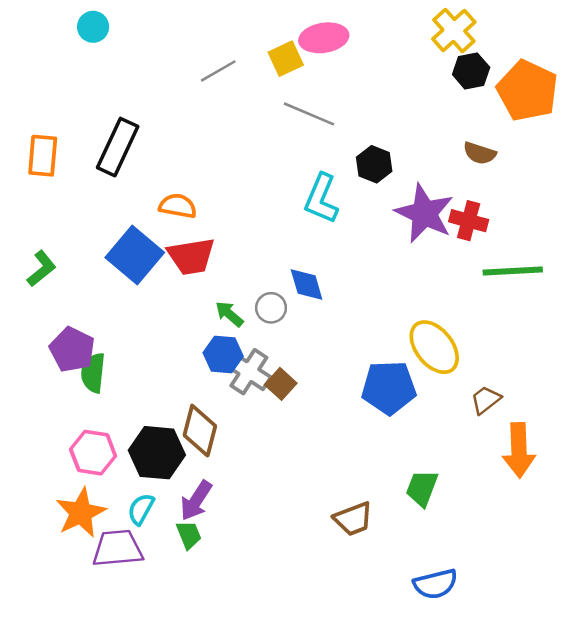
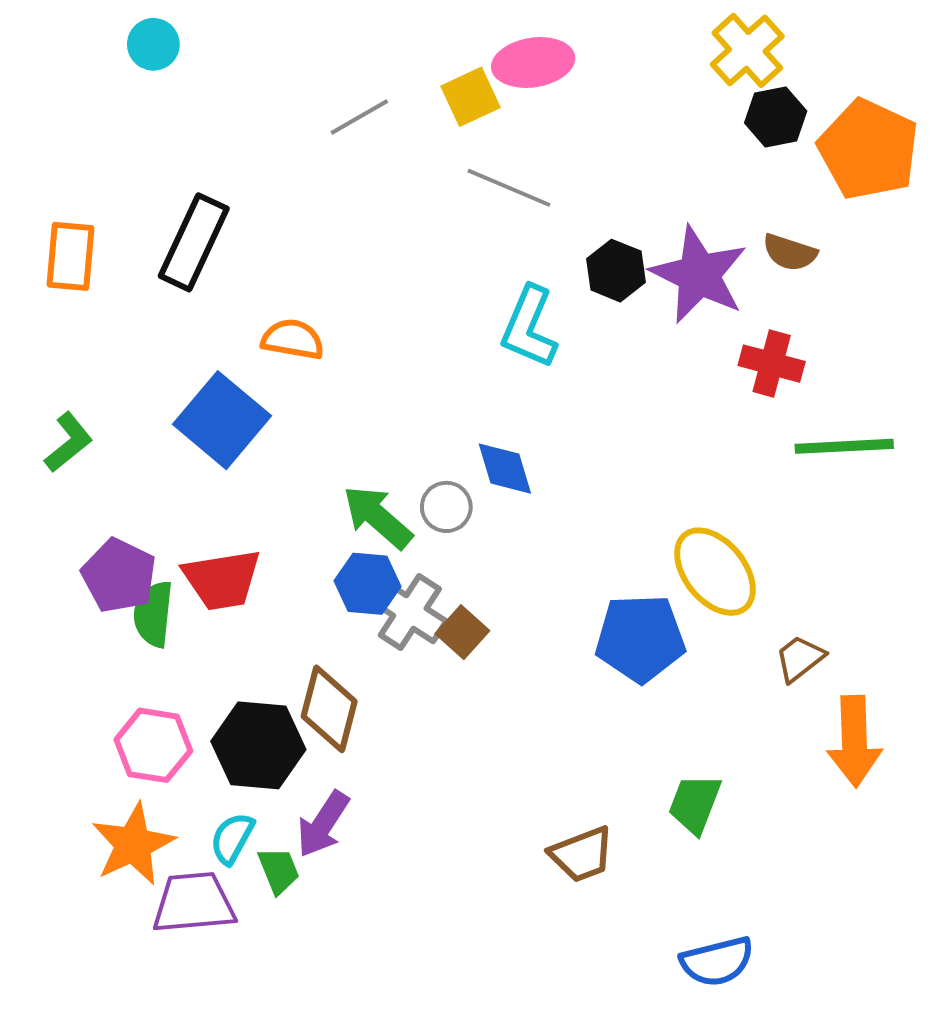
purple star: (424, 213) -> (699, 275), moved
red trapezoid: (191, 256) -> (222, 580), moved
green arrow: (229, 314) -> (378, 517), size x1.5
green trapezoid: (189, 535) -> (279, 871), moved

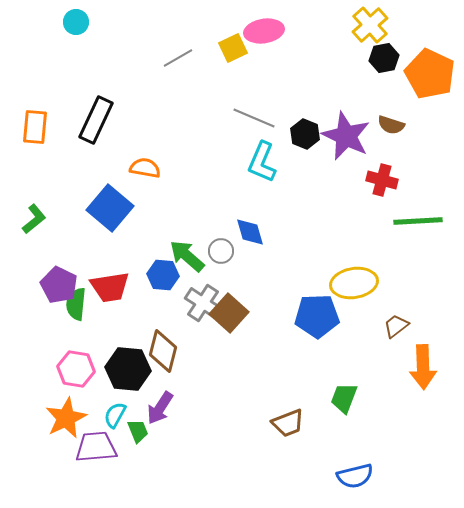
gray line: (509, 188) -> (254, 118), moved
yellow ellipse: (715, 572) -> (354, 283), turned -60
blue hexagon: (367, 584) -> (163, 275), moved
brown square: (462, 632) -> (229, 313), size x1.5

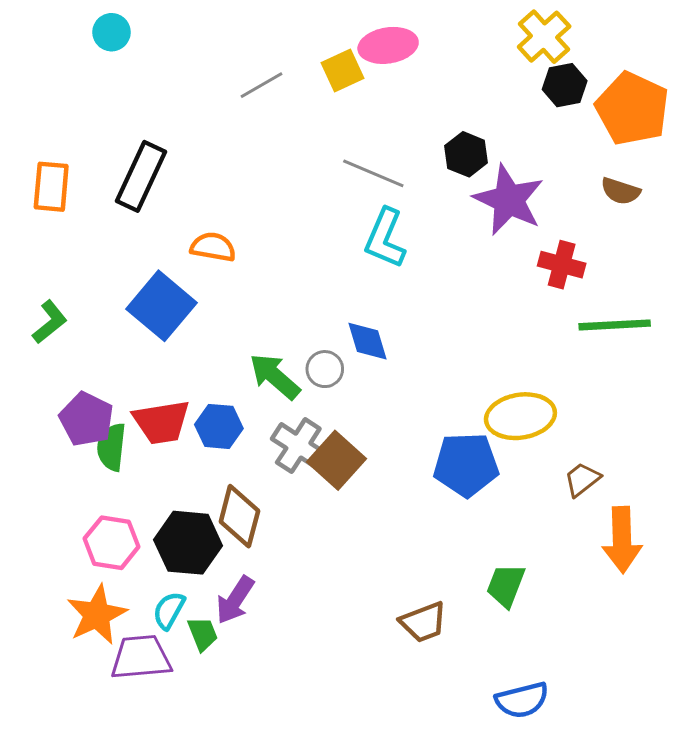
brown semicircle: (391, 125) -> (621, 191), moved
black hexagon: (305, 134) -> (466, 154), moved
blue hexagon: (163, 275) -> (219, 426), moved

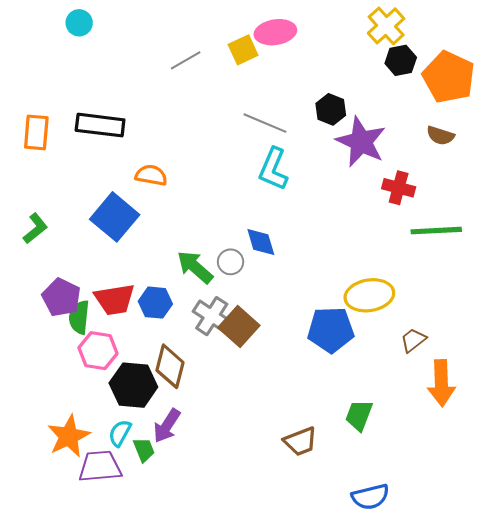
black rectangle: (141, 176) -> (100, 125), turned 72
pink hexagon: (112, 543) -> (98, 351), moved

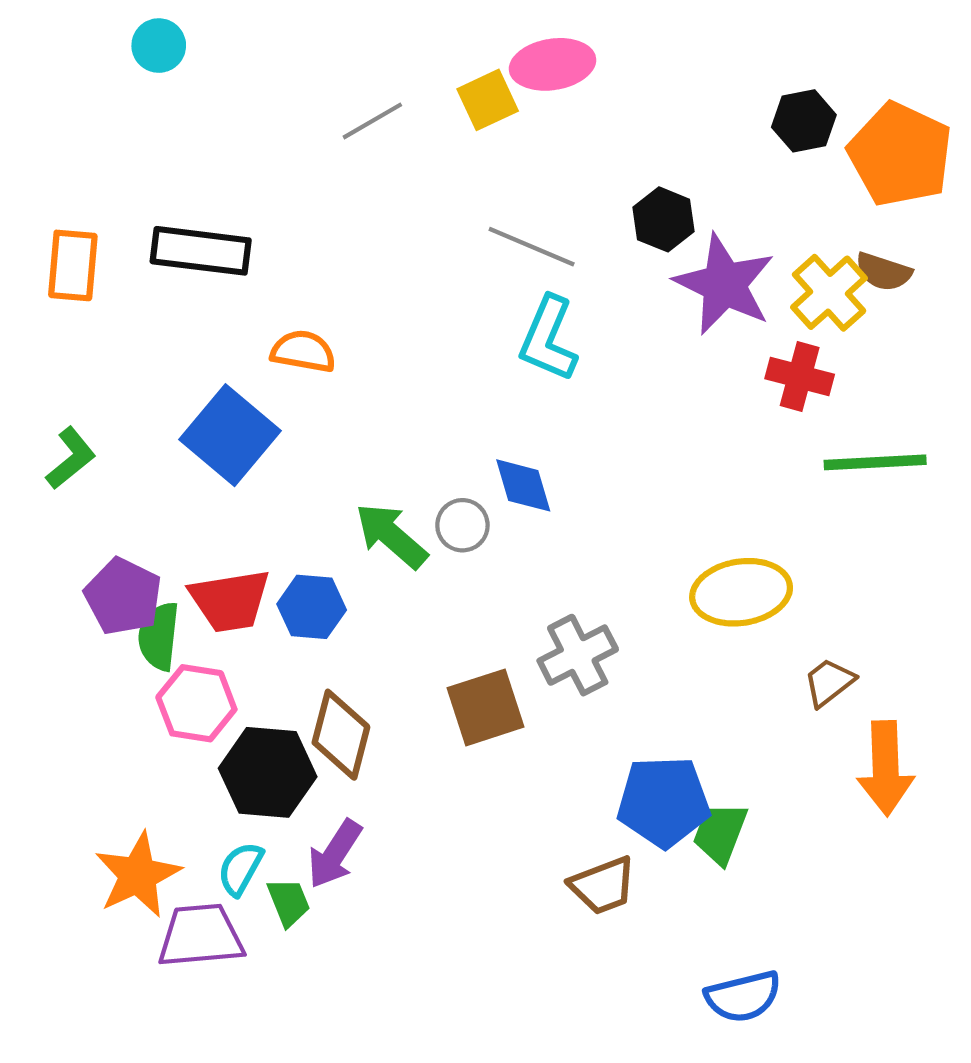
yellow cross: (386, 26) -> (829, 293), moved
gray cross: (212, 316) -> (578, 655), moved, turned 30
brown square: (239, 327) -> (486, 707), moved, turned 30
blue pentagon: (331, 330) -> (664, 802), moved

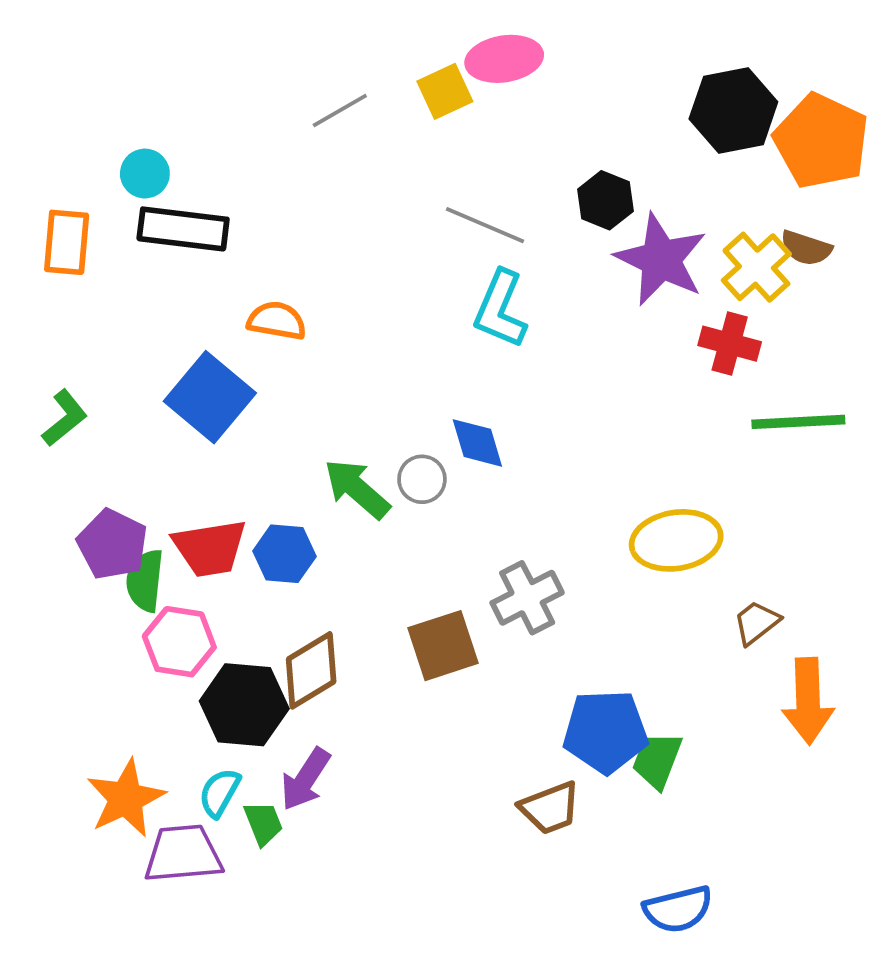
cyan circle: (159, 46) -> (145, 174), moved
black hexagon: (804, 121) -> (733, 110), size x1.5
brown diamond: (341, 735) -> (311, 670), turned 44

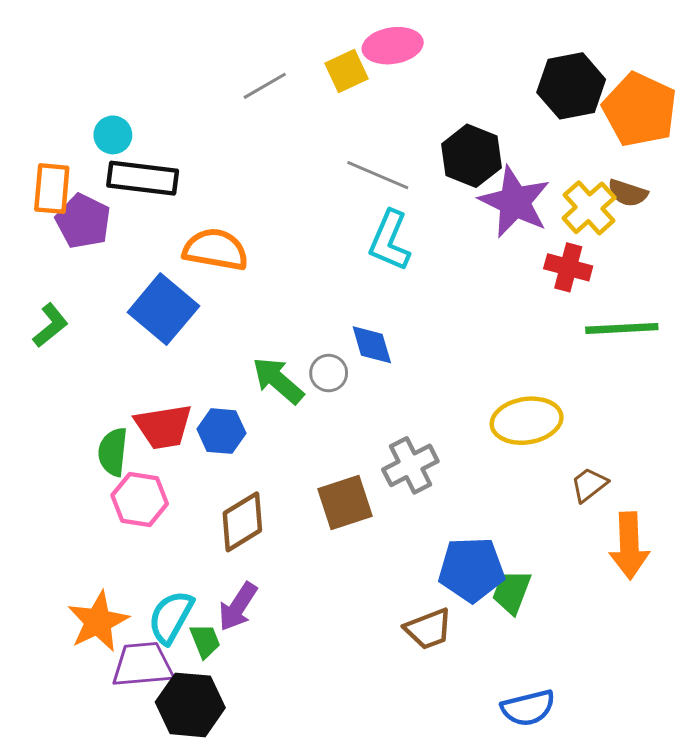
black hexagon: (605, 200) -> (471, 156), size x1.4
orange semicircle: (277, 321) -> (216, 250), size x1.4
purple pentagon: (112, 544) -> (83, 221), moved
black hexagon: (244, 705) -> (190, 705), moved
cyan semicircle: (219, 793) -> (171, 617), size x1.4

